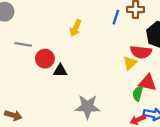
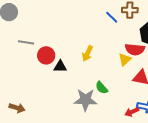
blue line: (116, 17) -> (112, 17), turned -64
yellow arrow: (76, 28) -> (87, 53), moved
green semicircle: (138, 94) -> (102, 88), moved, turned -56

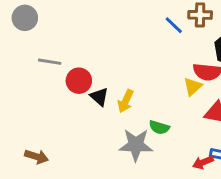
yellow arrow: (87, 53) -> (126, 101), moved
black triangle: (60, 67) -> (99, 97), turned 40
green semicircle: (102, 88) -> (159, 127), turned -32

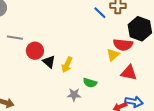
gray star: (136, 145) -> (74, 95), size x0.6

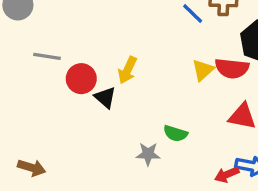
yellow triangle: (113, 55) -> (203, 70), moved
yellow arrow: (67, 65) -> (127, 70), moved

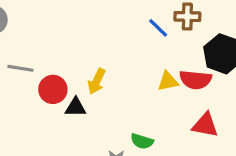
yellow triangle: (203, 70) -> (168, 81), turned 30
black triangle: (105, 97) -> (76, 107), turned -40

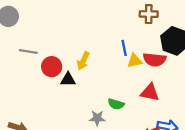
blue line: (158, 28) -> (124, 48), moved, turned 35
red triangle: (205, 125) -> (150, 92), moved

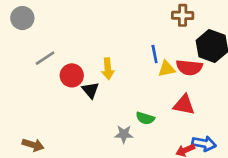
gray line: (28, 51) -> (45, 58), turned -42
yellow arrow: (83, 61) -> (108, 69), turned -30
black triangle: (68, 80) -> (90, 90), turned 49

